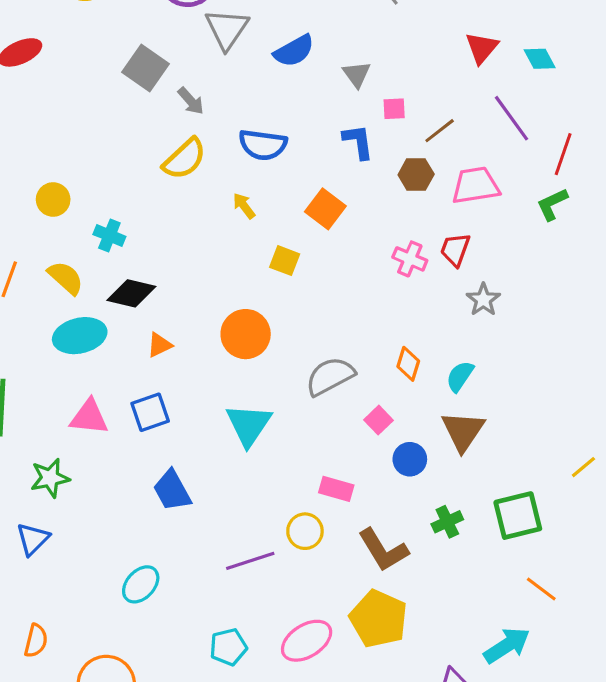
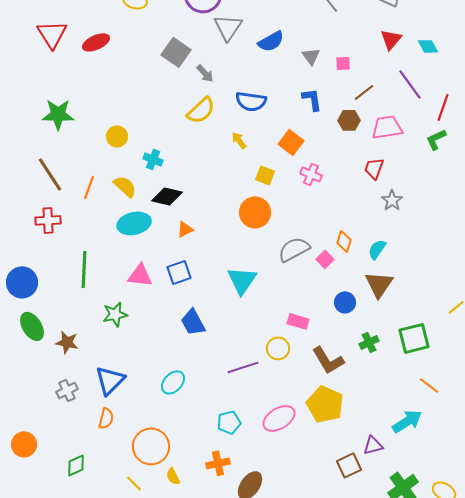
pink square: (394, 109) -> (343, 63), moved
pink cross: (410, 259) -> (311, 174), moved
orange circle: (246, 334) -> (255, 212), moved
pink square: (379, 420) -> (325, 259), moved
blue triangle: (33, 539) -> (110, 380), moved, size x1.4

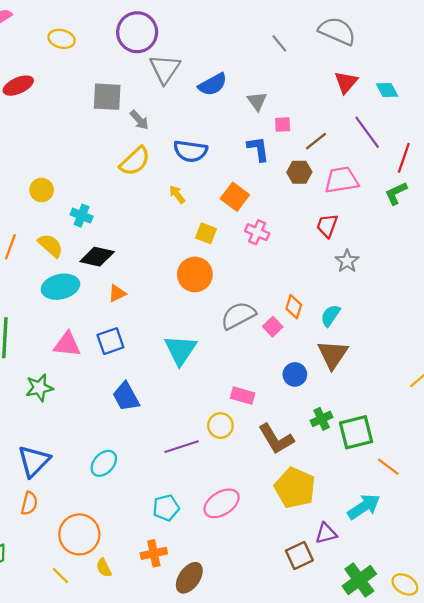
gray square: (176, 52) -> (107, 97), turned -32
pink square: (343, 63) -> (283, 124), moved
green square: (414, 338) -> (356, 432), moved
yellow pentagon: (325, 404) -> (295, 488), moved

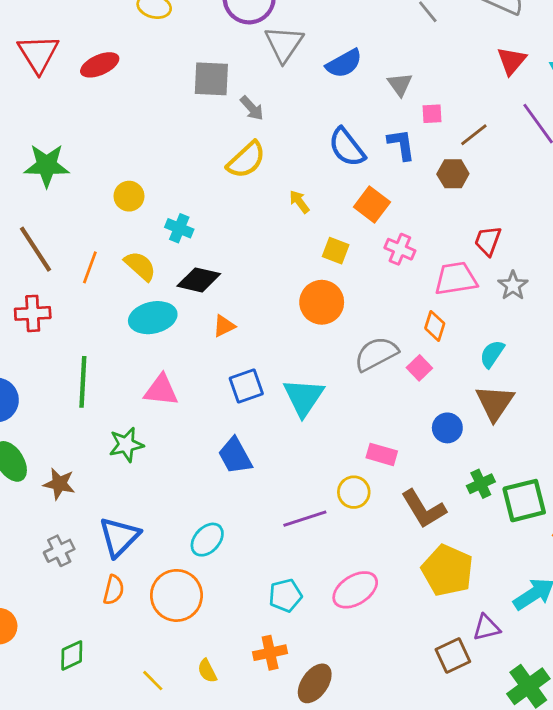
blue semicircle: (190, 151) -> (347, 147), moved, turned 44
pink trapezoid: (342, 180) -> (456, 279), moved
orange diamond: (294, 307) -> (435, 326), moved
blue square: (110, 341) -> (246, 386), moved
orange circle: (79, 534) -> (176, 595), moved

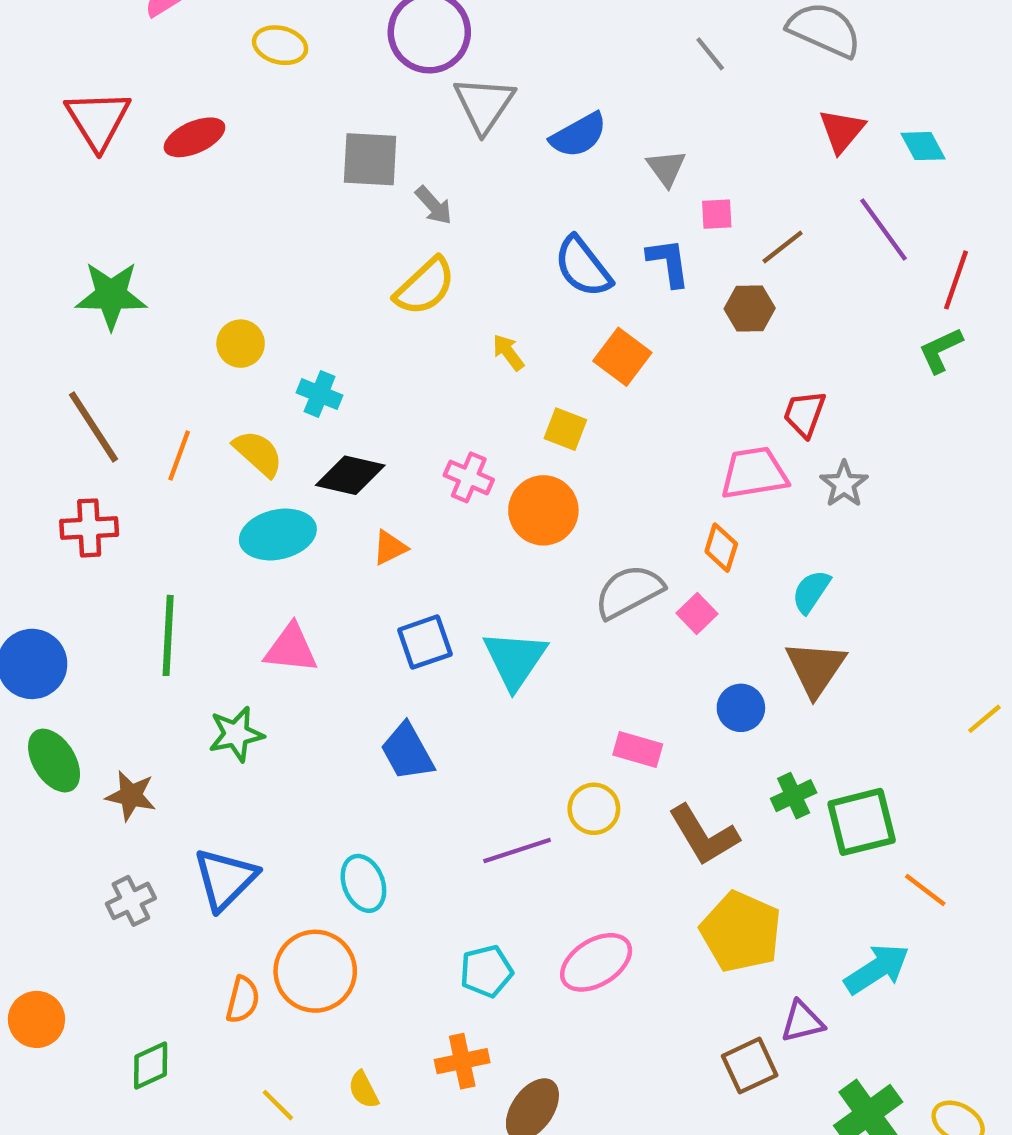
pink cross: (400, 249) -> (469, 477), moved
cyan ellipse: (207, 540) -> (363, 883), turned -64
orange semicircle: (114, 590) -> (243, 1000), moved

